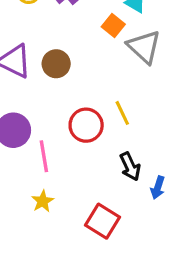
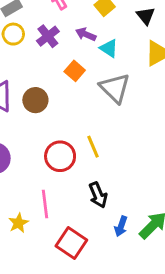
orange square: (113, 25) -> (75, 71), moved
pink line: (44, 156) -> (45, 204), moved
blue arrow: (158, 188) -> (121, 226), moved

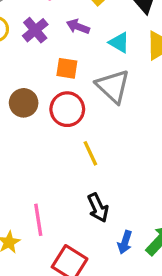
cyan triangle: (109, 48) -> (119, 43), moved
orange square: (75, 71) -> (67, 68), turned -30
red circle: (60, 156) -> (67, 109), moved

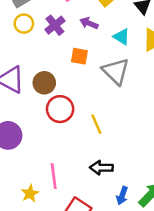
red circle: (67, 109) -> (60, 109), moved
black arrow: (98, 208) -> (101, 168), turned 115

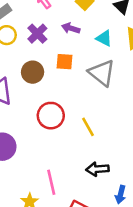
brown circle: (44, 83) -> (33, 72), moved

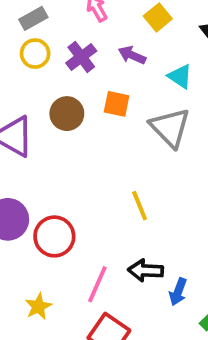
red circle: (51, 116) -> (54, 236), moved
pink line: (51, 182) -> (97, 284), moved, turned 30
blue arrow: (121, 195) -> (178, 292), moved

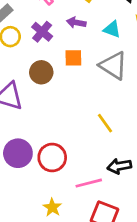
pink line: (97, 284) -> (89, 183), turned 65

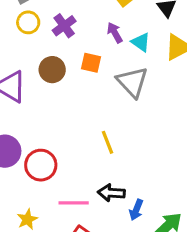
purple arrow: (76, 22) -> (115, 33), moved, turned 36

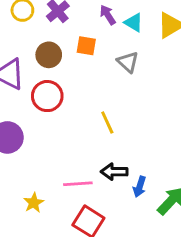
gray triangle: (132, 82) -> (128, 62), size x0.7
red circle: (41, 165) -> (47, 96), moved

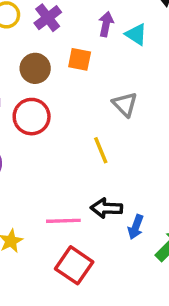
purple arrow: (108, 15) -> (106, 24), turned 42
gray triangle: (128, 62) -> (125, 104), moved

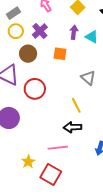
brown circle: (35, 68) -> (28, 54), moved
black arrow: (106, 208) -> (72, 127), moved
red square: (74, 265) -> (51, 174), moved

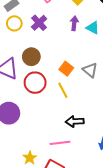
brown circle: (28, 54) -> (31, 57), moved
orange square: (60, 54) -> (66, 69), moved, turned 32
yellow line: (76, 105) -> (63, 90), moved

